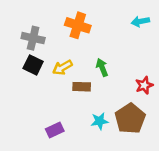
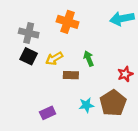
cyan arrow: (140, 21) -> (122, 19), size x1.5

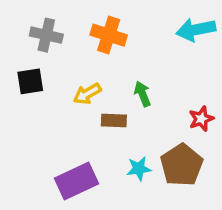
gray cross: (29, 33) -> (46, 35), moved
black square: (29, 56) -> (30, 81), moved, turned -35
purple rectangle: (48, 113) -> (77, 181), size x1.6

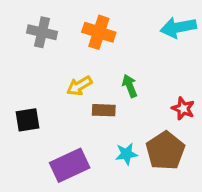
black square: (30, 81) -> (27, 120), moved
red star: (201, 119) -> (183, 109), turned -30

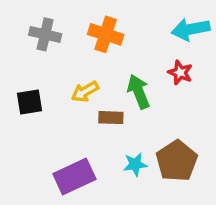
green arrow: (130, 86) -> (139, 92), size x1.4
red star: (183, 109) -> (180, 73), moved
black square: (27, 120) -> (29, 102), moved

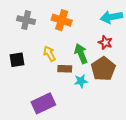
yellow arrow: (85, 92) -> (49, 54), turned 91
brown pentagon: (177, 161) -> (103, 69), moved
cyan star: (135, 164) -> (81, 81), moved

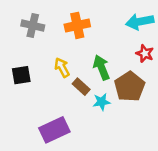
orange cross: (62, 20) -> (77, 25), turned -30
red star: (105, 42) -> (145, 53), moved
brown rectangle: (65, 69) -> (81, 87), turned 40

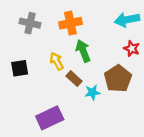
green arrow: (101, 67) -> (83, 51), moved

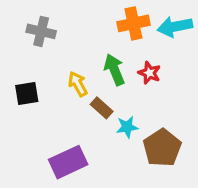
orange cross: (70, 23) -> (133, 23), moved
red star: (132, 49) -> (149, 73), moved
brown pentagon: (118, 79) -> (162, 148), moved

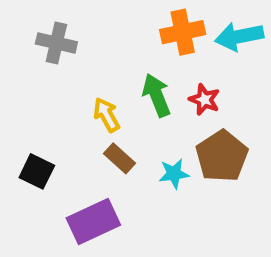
black square: (27, 94) -> (37, 171), moved, turned 35
brown rectangle: (102, 108) -> (120, 158), moved
brown pentagon: (162, 148) -> (222, 156), moved

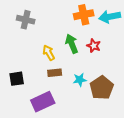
brown pentagon: (222, 156) -> (102, 88), moved
brown rectangle: (120, 158) -> (55, 73), turned -48
black square: (37, 171) -> (17, 79), turned -35

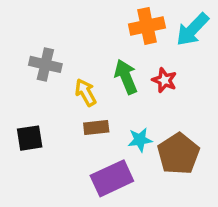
cyan arrow: (110, 17) -> (192, 29), turned -35
gray cross: (26, 20) -> (45, 64), moved
purple rectangle: (43, 102) -> (112, 178), moved

